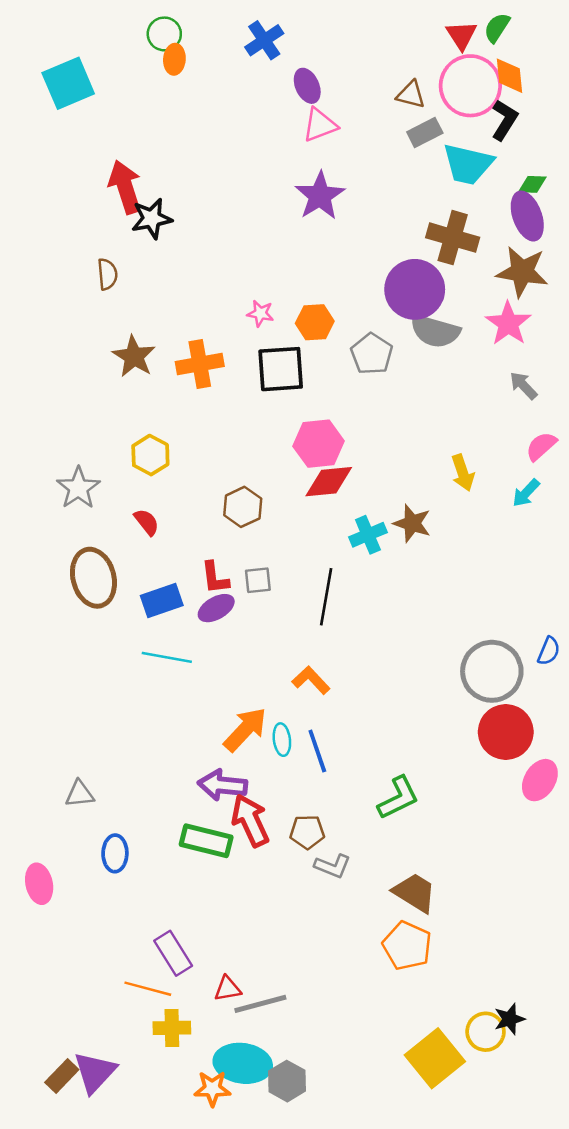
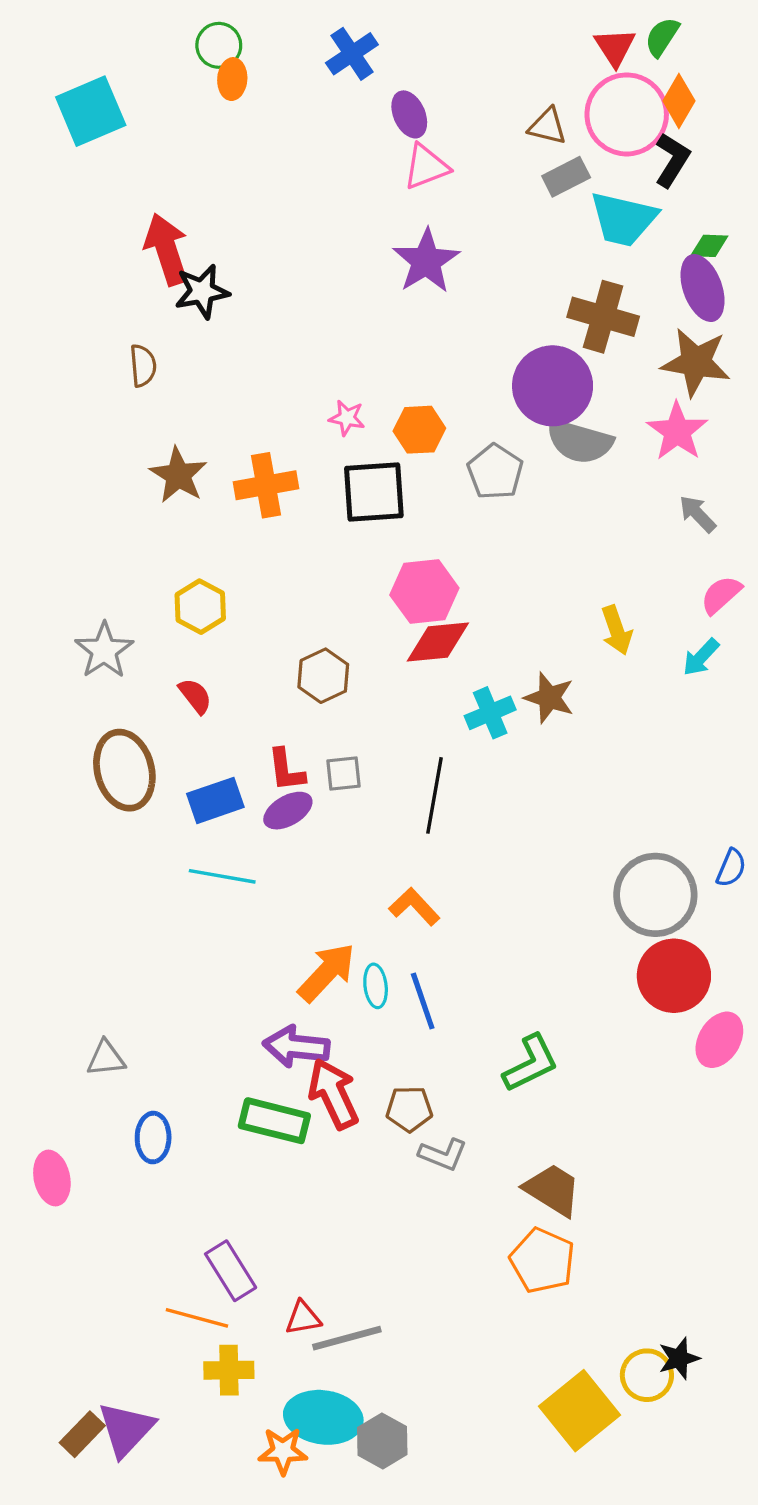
orange diamond: (510, 76) -> (679, 101), turned 36

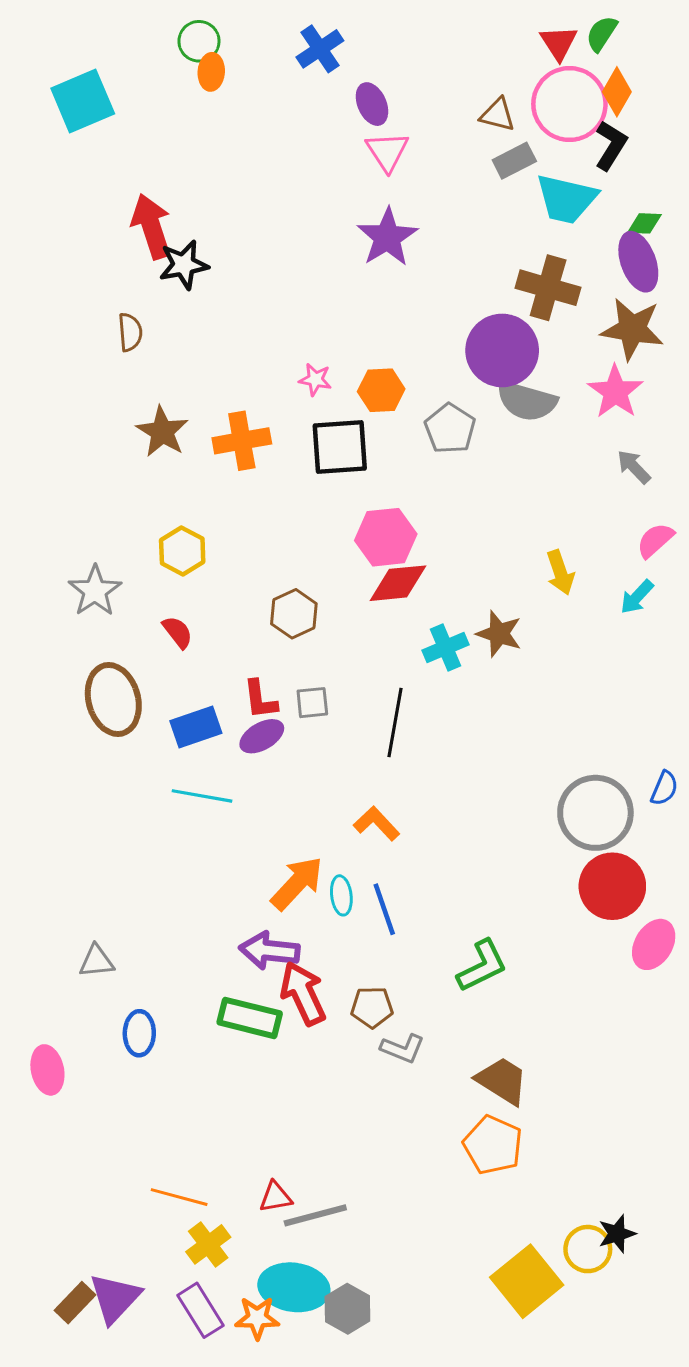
pink triangle: (426, 167) -> (387, 151), turned -42
purple rectangle: (231, 1271) -> (201, 1310), moved
yellow cross: (229, 1370) -> (208, 1244), turned -36

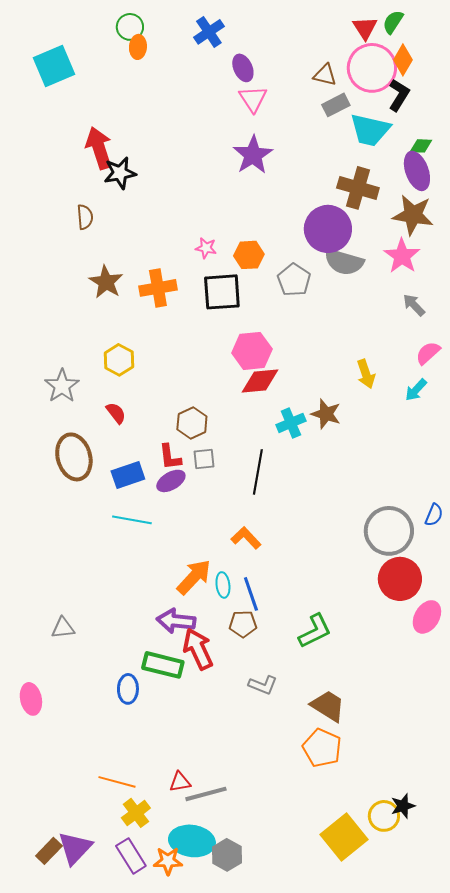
brown hexagon: (294, 614) -> (192, 423), moved
brown pentagon: (372, 1007) -> (243, 624), moved
blue ellipse: (139, 1033) -> (128, 689), moved

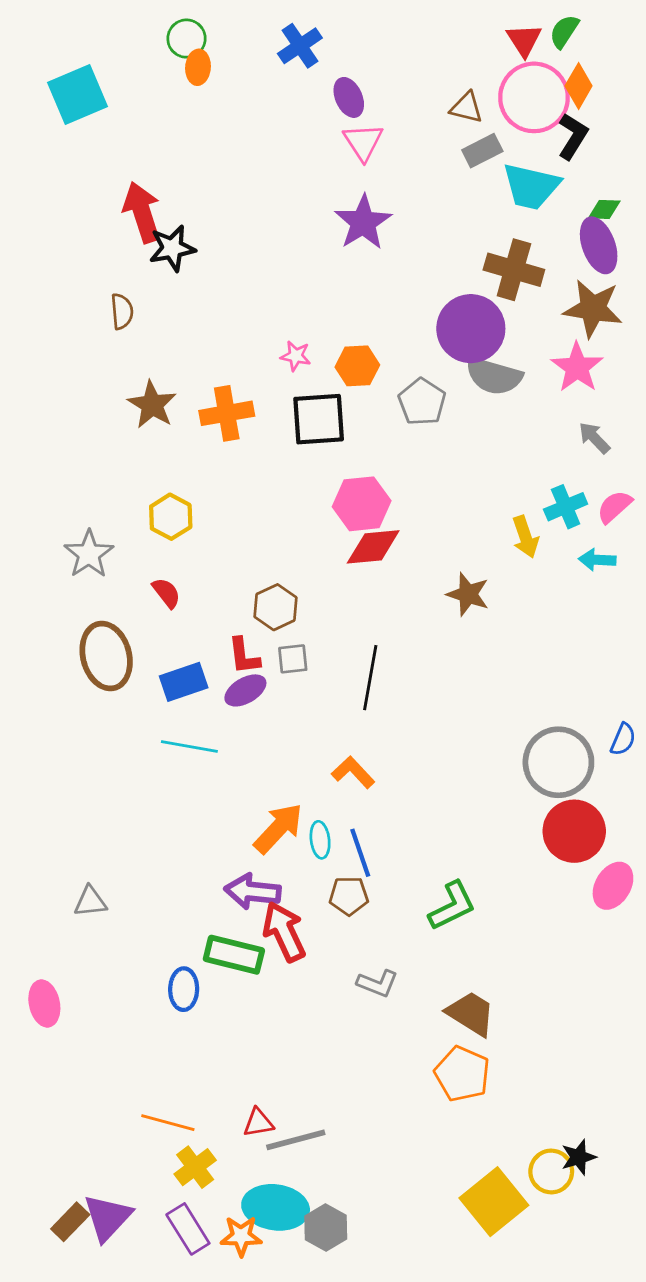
cyan arrow: (416, 390) -> (597, 560), turned 50
cyan cross: (291, 423) -> (566, 507), moved

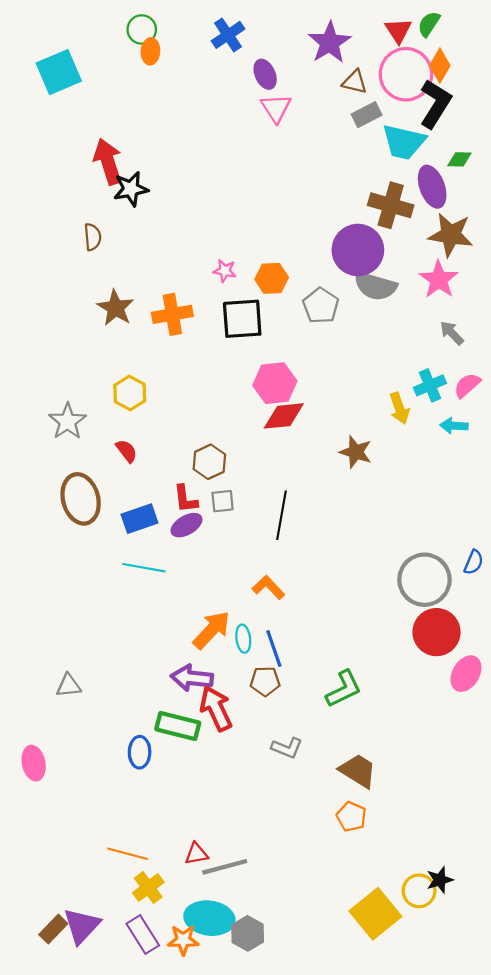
black L-shape: (573, 136) -> (435, 104), size x1.4
purple star: (363, 222) -> (330, 43), moved
purple ellipse: (599, 245) -> (432, 187), moved
orange pentagon: (462, 1074) -> (351, 817), size x0.7

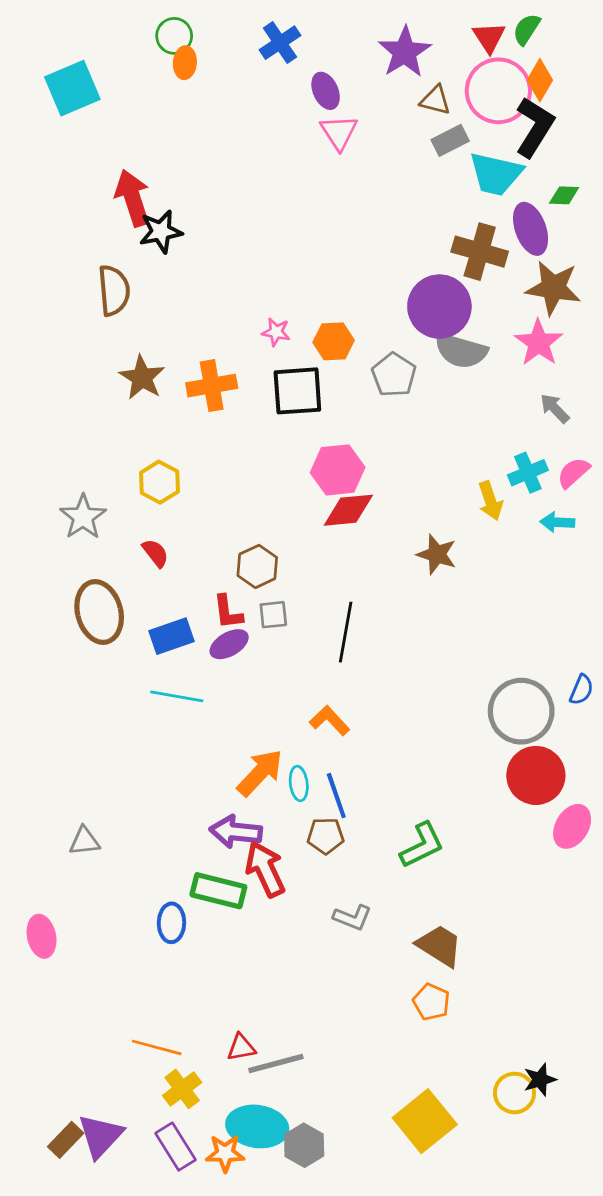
brown semicircle: (93, 237) -> (114, 290), size x1.5
yellow square: (375, 914) -> (425, 1121), moved

